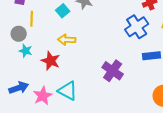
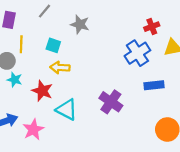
cyan square: (63, 11) -> (53, 45), moved, turned -32
cyan triangle: (68, 91) -> (67, 110), moved

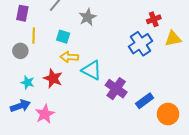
gray star: (80, 24) -> (88, 17), turned 30
cyan star: (15, 80) -> (27, 82), moved
blue rectangle: (154, 85) -> (145, 101), moved, turned -30
cyan triangle: (67, 110) -> (92, 70), moved

